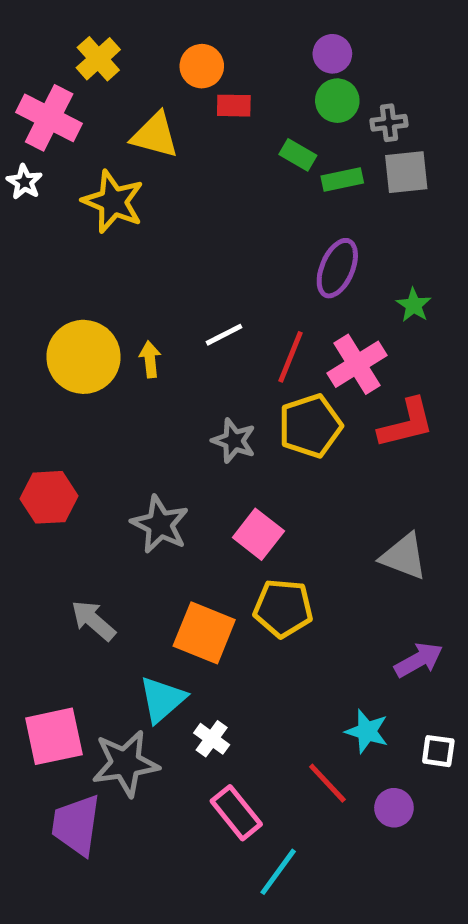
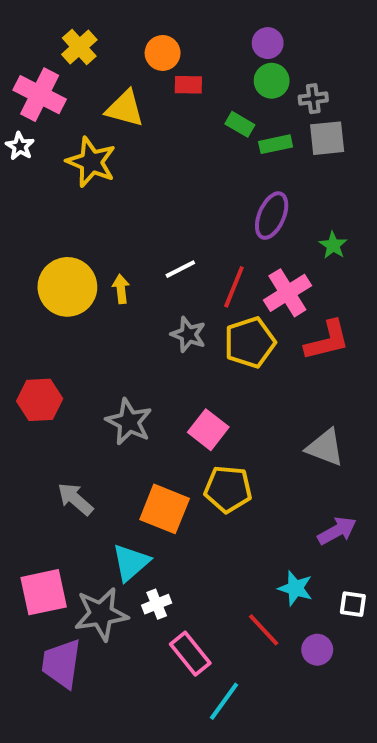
gray star: (234, 441) -> (188, 334), moved
white cross: (212, 739) -> (157, 604), moved, turned 32

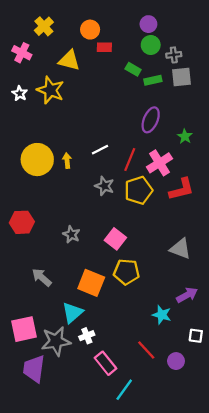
pink cross: (40, 95) -> (22, 53), size x0.7
white star: (20, 146) -> (20, 93), moved
gray star: (129, 422) -> (71, 234), size x0.7
cyan star: (295, 588) -> (162, 315), moved

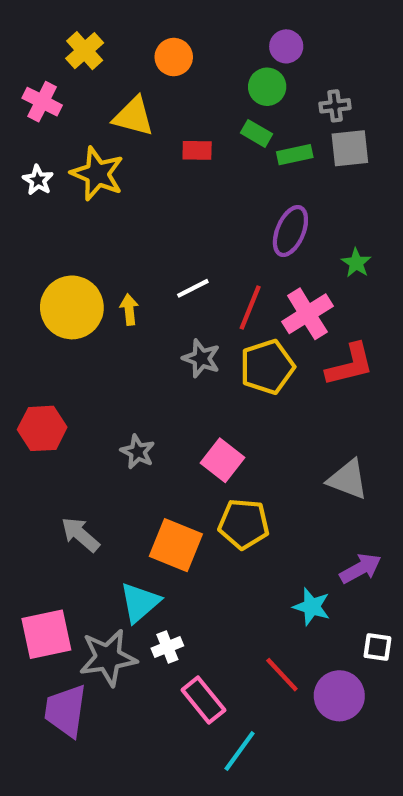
green circle: (151, 45) -> (267, 87), moved
red rectangle: (104, 47) -> (197, 150), moved
purple circle: (176, 361) -> (339, 696), size x1.5

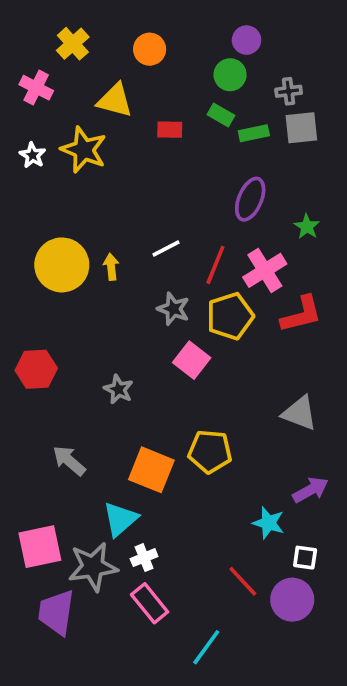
pink square: (223, 460) -> (192, 360), moved
white square: (377, 647) -> (305, 558), moved
pink rectangle: (203, 700) -> (150, 603), moved

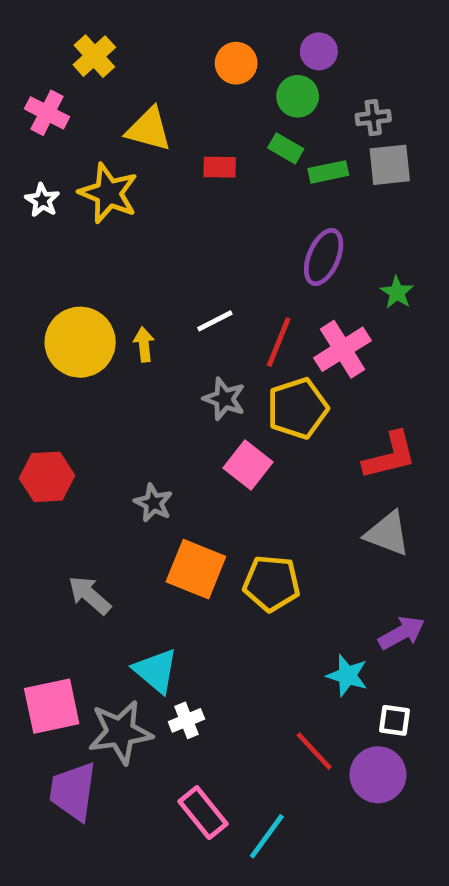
orange circle: (150, 49) -> (236, 63), moved
red L-shape: (301, 314) -> (390, 456), moved
orange square: (151, 470) -> (196, 569), moved
cyan triangle: (120, 519) -> (156, 671), turned -39
pink rectangle: (150, 603) -> (203, 813), moved

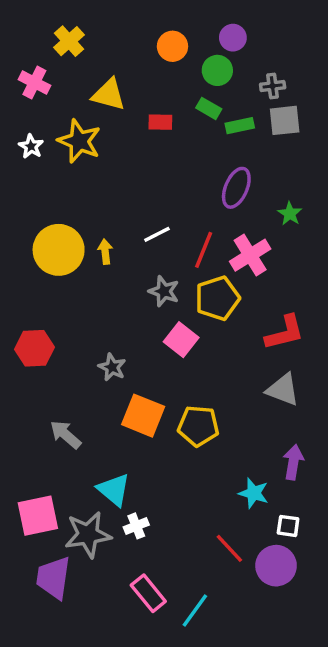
purple arrow: (402, 633) -> (293, 462), turned -52

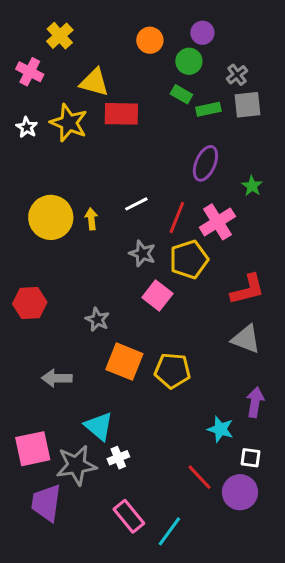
gray cross: (273, 86) -> (237, 75), turned -30
red rectangle: (160, 122) -> (121, 114), moved, size x1.6
gray arrow: (66, 435) -> (57, 378), turned -40

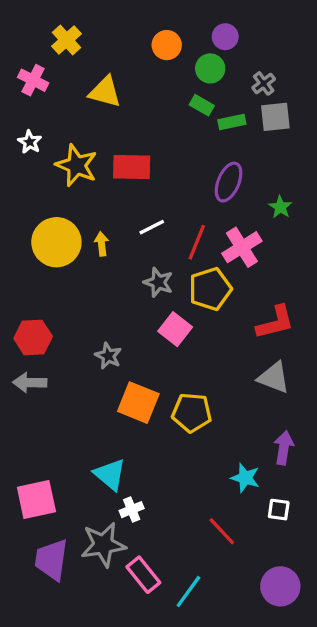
red rectangle: (121, 114) -> (132, 167), moved
yellow star: (69, 123) -> (76, 165), moved
gray arrow: (57, 378) -> (30, 383), moved
gray star: (76, 465) -> (103, 545), moved
purple circle: (240, 492) -> (280, 586), moved

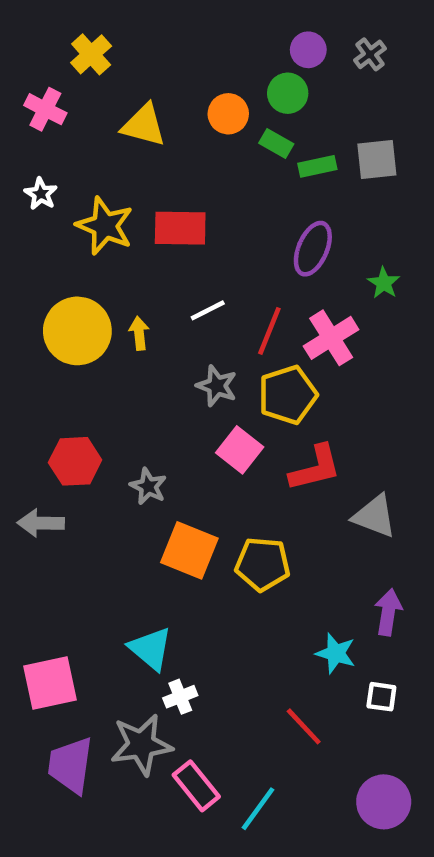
orange circle: (167, 45) -> (228, 114), moved
gray cross: (264, 83) -> (370, 54), moved
red L-shape: (275, 322) -> (315, 468), moved
red hexagon: (33, 337) -> (75, 461), moved

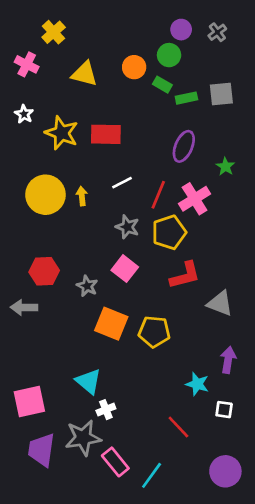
pink square: (240, 450) -> (125, 269), moved

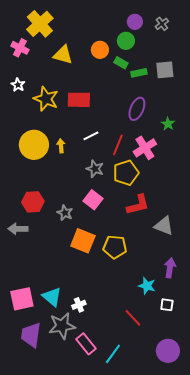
yellow cross: (54, 32) -> (40, 24), size x1.5
cyan triangle: (88, 381) -> (52, 297), moved

